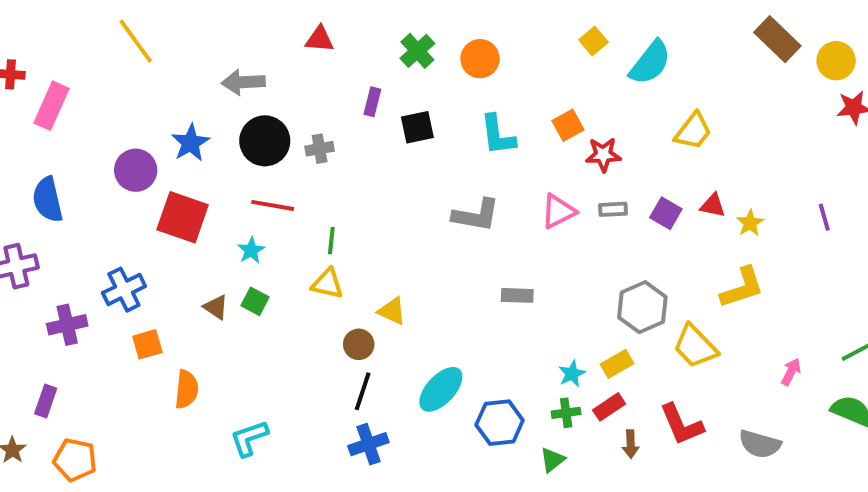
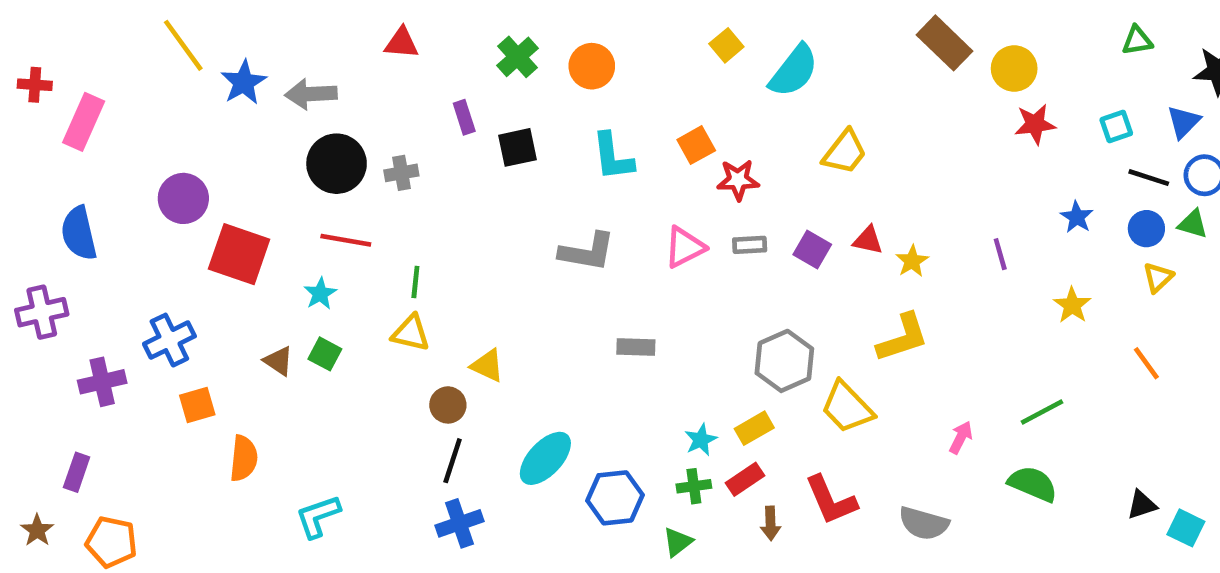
purple rectangle: (372, 102) -> (464, 117), turned -32
blue star: (190, 143) -> (244, 82), moved

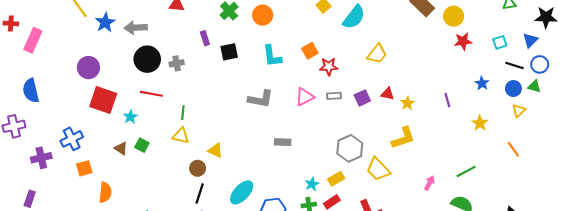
purple circle: (183, 198) -> (88, 68), moved
purple square: (812, 250) -> (362, 98), turned 35
cyan star: (320, 294) -> (130, 117), moved

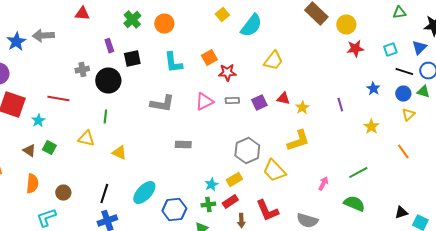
blue star: (105, 22) -> (16, 42), moved
black circle: (147, 59) -> (108, 81), moved
green line: (183, 113) -> (105, 117), moved
brown circle: (198, 168) -> (63, 193), moved
orange semicircle: (105, 192) -> (32, 184), moved

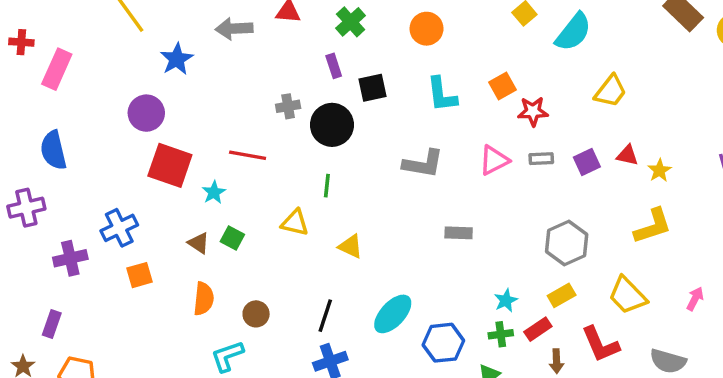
green cross: (132, 20) -> (351, 22), moved
gray arrow: (43, 36) -> (234, 29), moved
yellow trapezoid: (274, 171) -> (627, 295), moved
yellow rectangle: (234, 180) -> (562, 295), moved

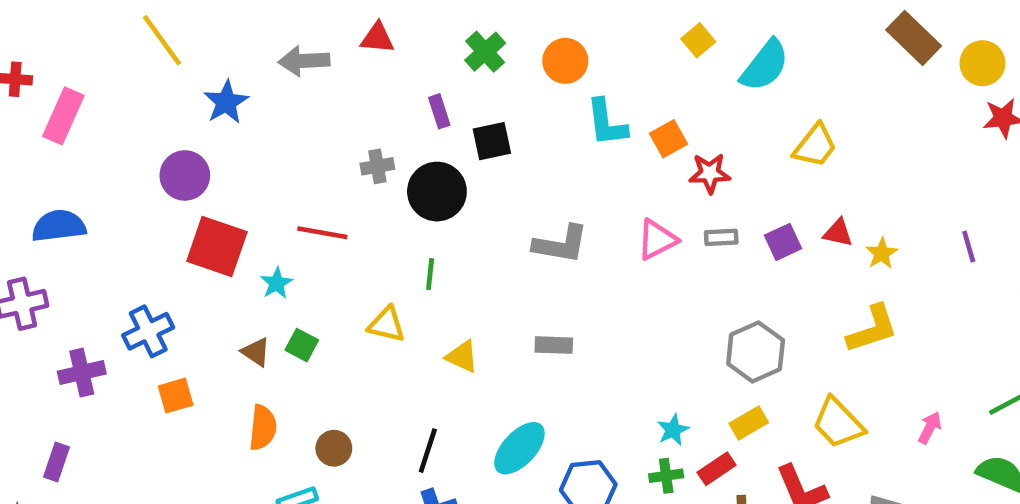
green cross: (351, 22) -> (485, 52), moved
cyan L-shape: (442, 94) -> (607, 123), moved
blue semicircle: (53, 150) -> (59, 226), turned 96
gray rectangle: (459, 233) -> (554, 345), moved

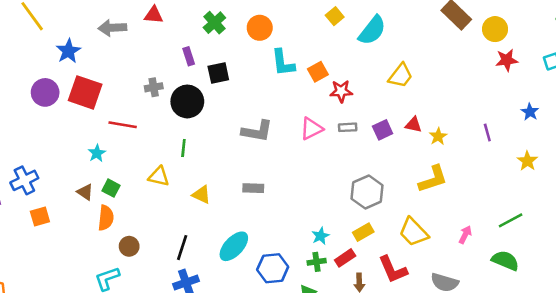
red square: (217, 247) -> (85, 92), moved
orange semicircle: (263, 428) -> (106, 218), moved

